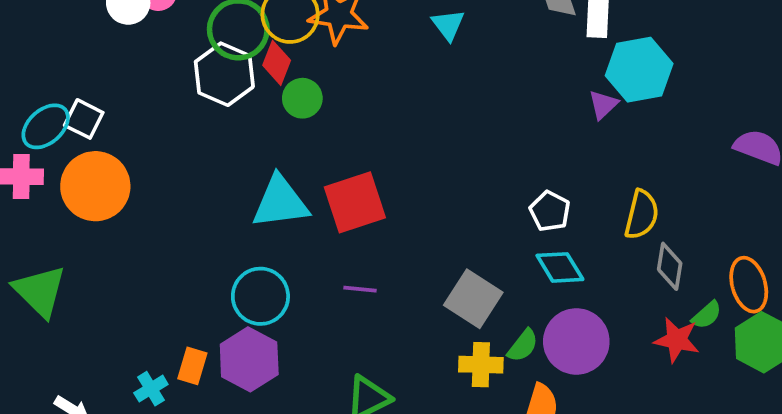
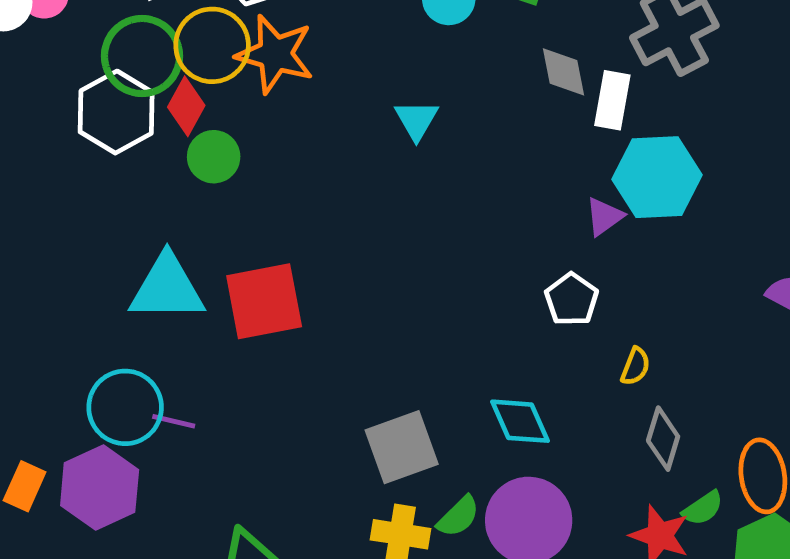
cyan triangle: (448, 25) -> (417, 120), moved
white pentagon: (550, 211) -> (572, 299), moved
yellow semicircle: (642, 215) -> (635, 366), size x0.6
purple line: (360, 289) -> (174, 421), moved
gray square: (473, 299) -> (402, 447), turned 30

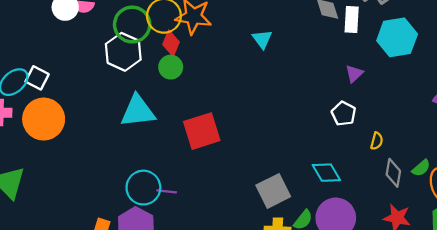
red diamond: (186, 106) -> (171, 43), moved
cyan hexagon: (657, 177) -> (397, 37), moved
cyan triangle: (167, 288) -> (138, 111), moved
green semicircle: (703, 508) -> (421, 168), moved

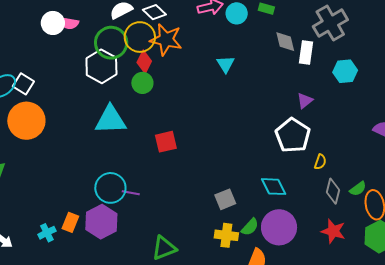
cyan hexagon: (397, 37) -> (345, 71), size x0.7
white pentagon: (344, 114) -> (293, 135), size x1.6
red square: (202, 131) -> (166, 142), size x0.7
gray square: (273, 191) -> (225, 199), size x0.7

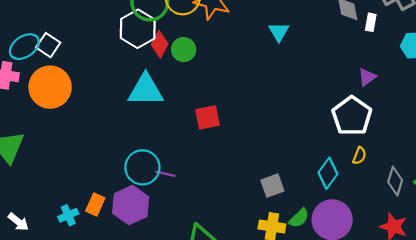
white rectangle: (306, 52) -> (371, 22), size x0.7
red diamond: (144, 62) -> (160, 44), moved
yellow semicircle: (320, 162) -> (359, 156), moved
cyan diamond: (274, 187) -> (328, 173), turned 60

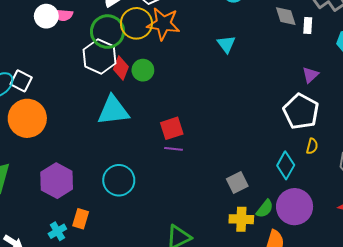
purple line: (165, 174) -> (174, 149), moved
purple hexagon: (131, 205) -> (57, 181), moved

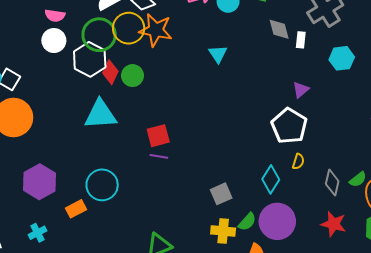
white circle: (46, 16) -> (54, 41), moved
orange rectangle: (81, 219) -> (76, 209), moved, turned 42

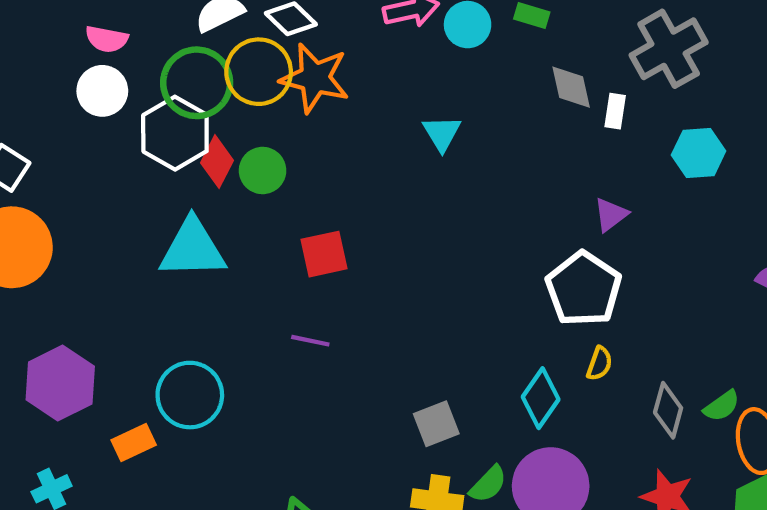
red square: (158, 136) -> (324, 254), moved

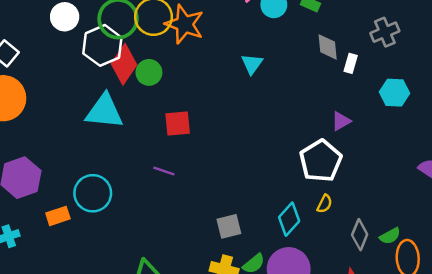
gray cross: (669, 49) -> (385, 32), size x0.7
red diamond: (217, 162) -> (124, 64), size x1.4

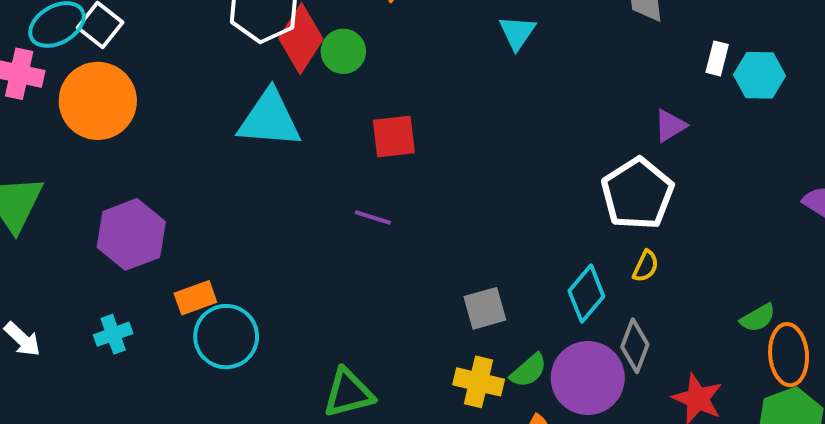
white rectangle: (351, 63) -> (717, 58), moved
cyan circle: (93, 193) -> (226, 337), moved
gray diamond: (360, 235) -> (635, 346), moved

